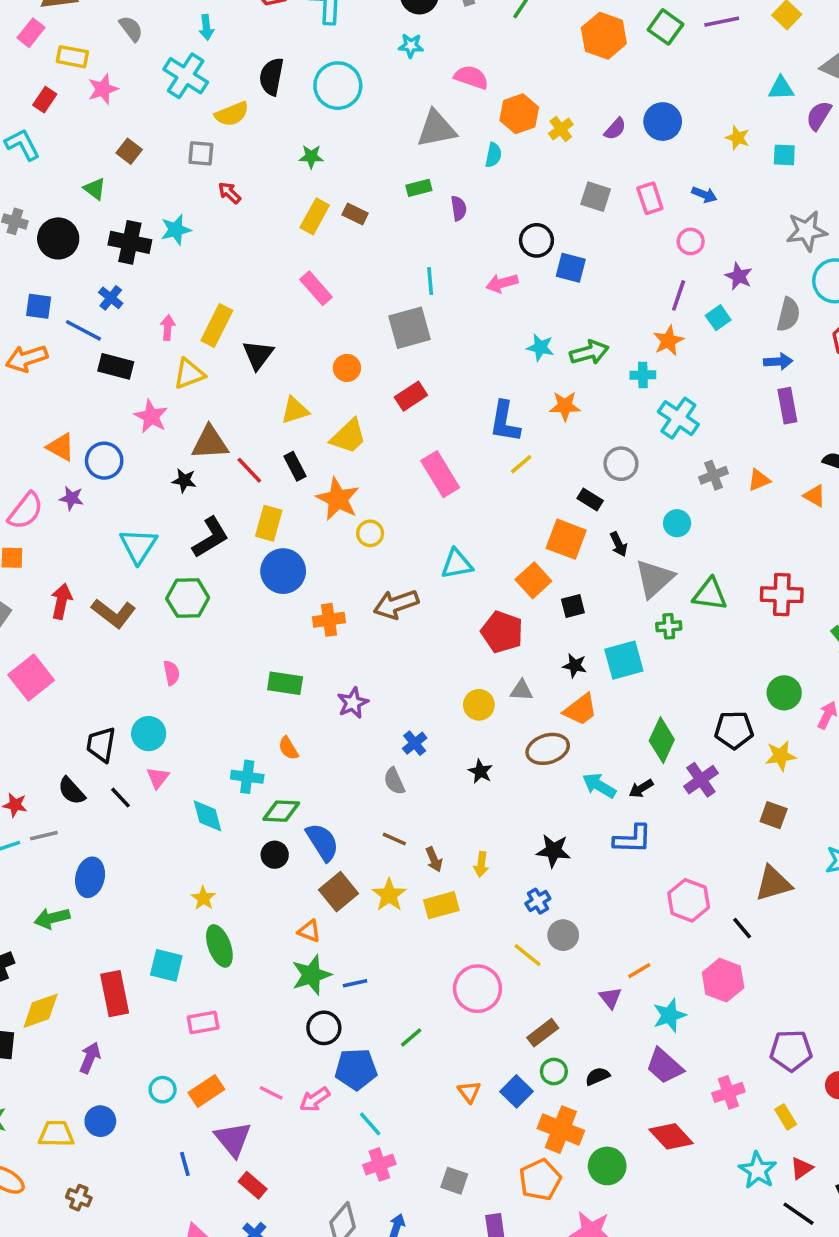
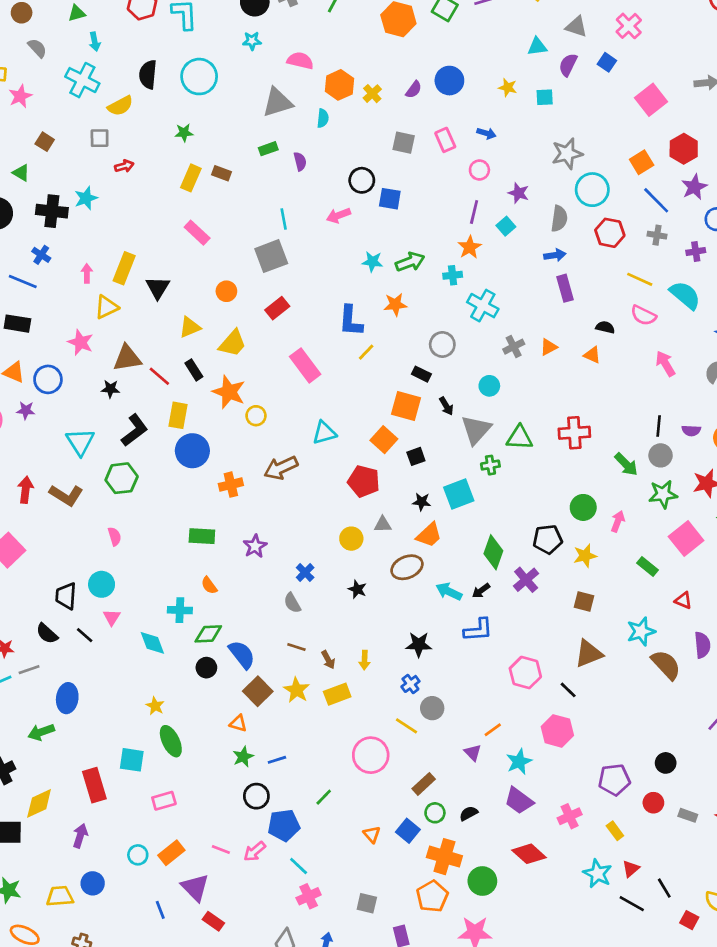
red arrow: (230, 193) -> (124, 166), turned 126
black rectangle: (116, 366) -> (17, 324), moved
green star: (311, 975) -> (243, 757), size x0.7

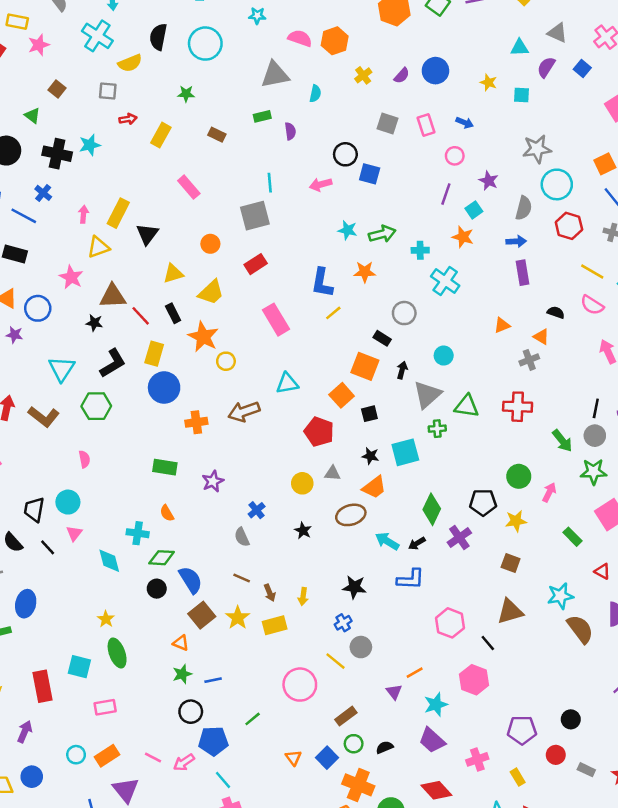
orange hexagon: (339, 85) -> (335, 41), moved
yellow rectangle: (191, 178) -> (161, 135), moved
orange star: (470, 247) -> (463, 237), moved, turned -30
gray cross: (514, 347) -> (529, 360), moved
black arrow: (446, 406) -> (402, 370), turned -140

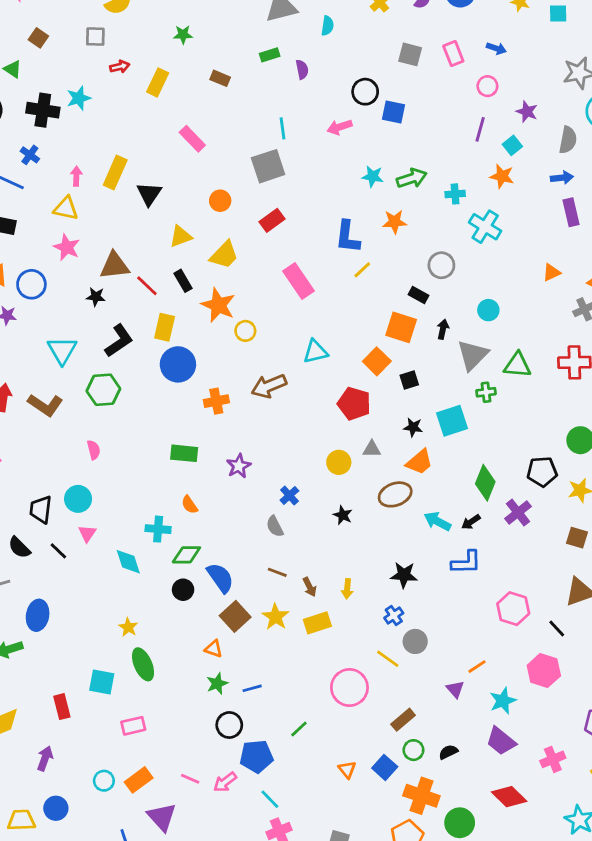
yellow triangle: (98, 247) -> (66, 208), moved, turned 35
red rectangle: (43, 686) -> (62, 707), size x0.7

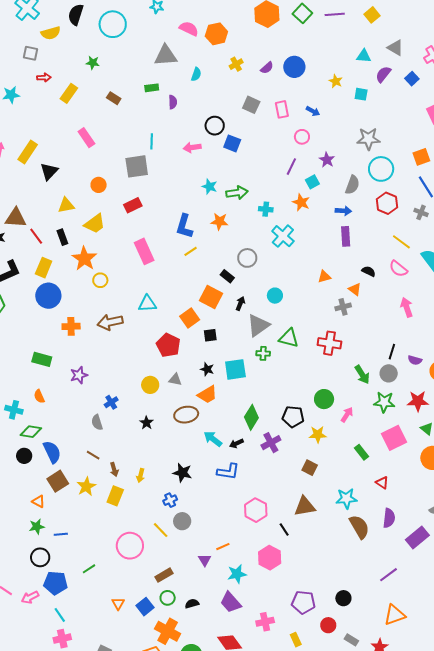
yellow rectangle: (317, 623) -> (115, 496), turned -60

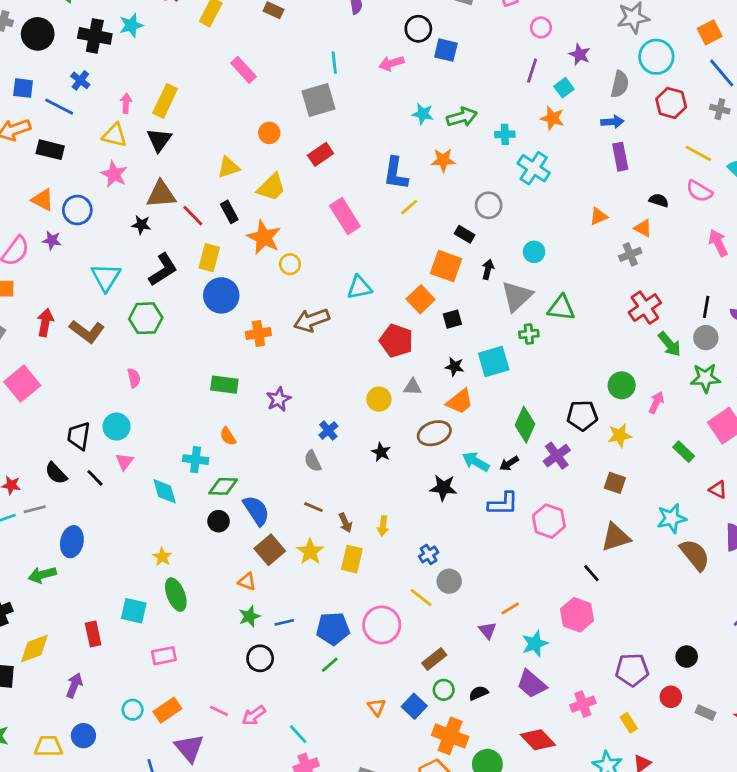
black triangle: (49, 171) -> (159, 140), moved
red cross: (329, 343) -> (645, 308), moved, turned -35
black star: (182, 473) -> (443, 488), moved
pink hexagon: (256, 510) -> (549, 521), moved
blue pentagon: (56, 583) -> (333, 629), moved

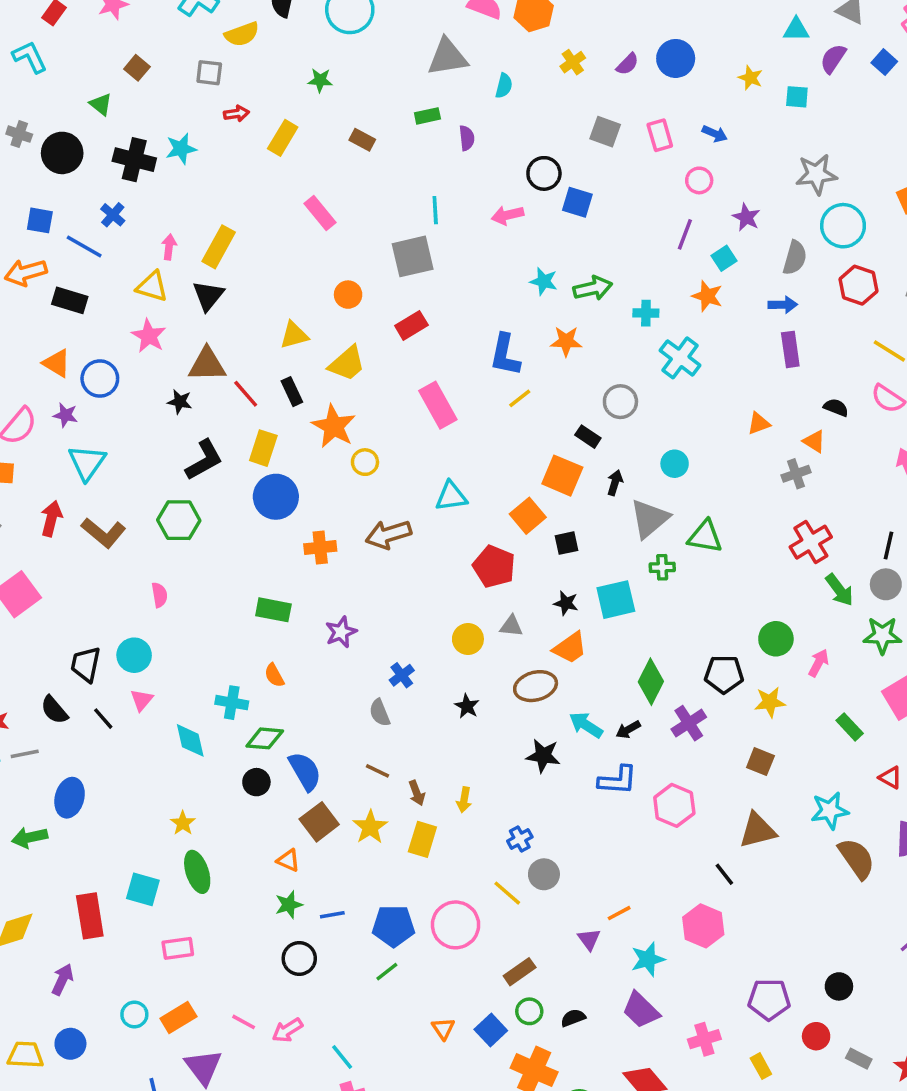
cyan triangle: (106, 277) -> (87, 463), moved
red rectangle: (93, 634) -> (90, 916), size x1.4

